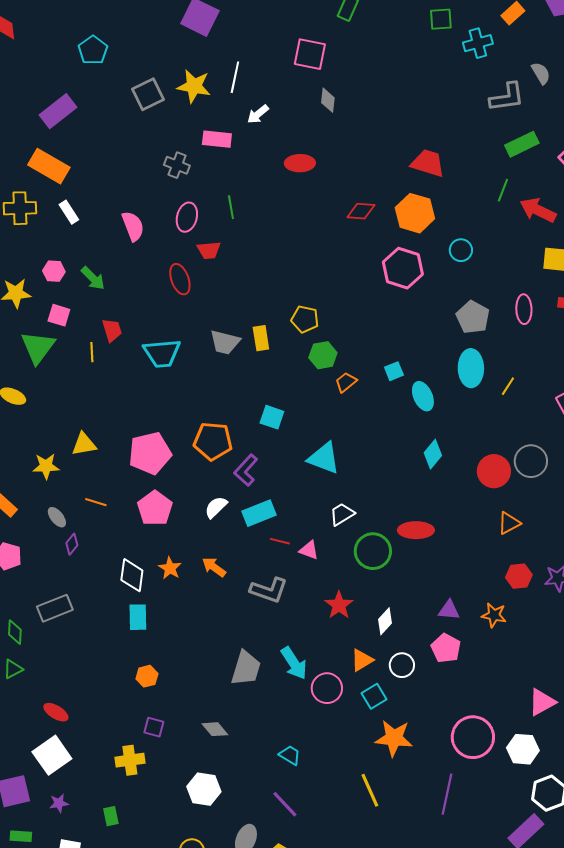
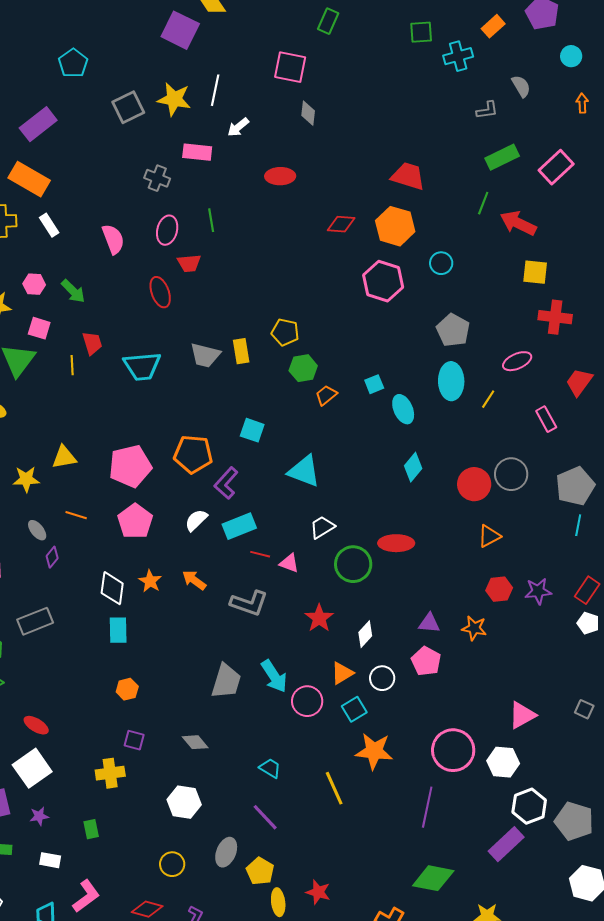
gray L-shape: (507, 97) -> (487, 110), size x0.6
pink ellipse: (524, 309) -> (517, 361), moved, turned 68
yellow line: (370, 790) -> (334, 788), moved

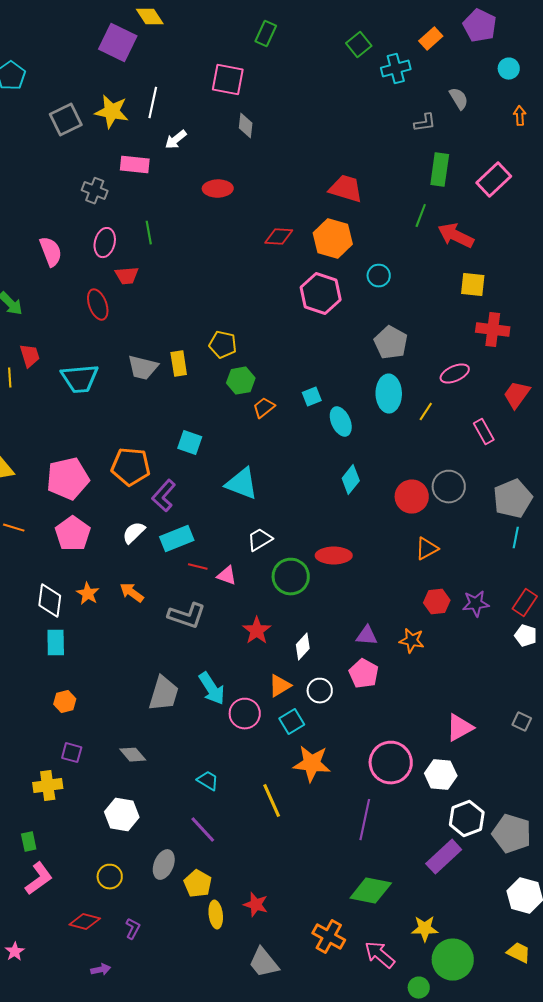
green square: (421, 32) -> (359, 45), turned -35
green rectangle: (502, 157) -> (440, 170), turned -56
pink L-shape: (86, 896) -> (39, 879), moved

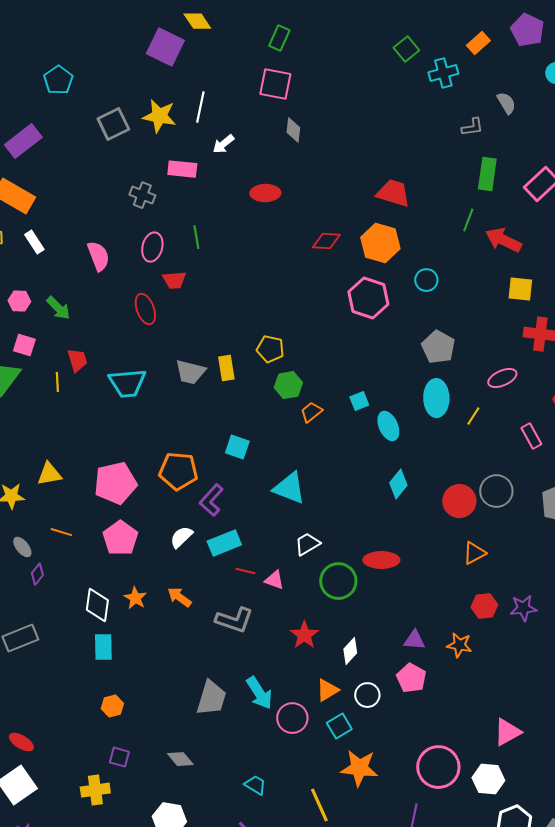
green rectangle: (266, 34) -> (279, 38), moved

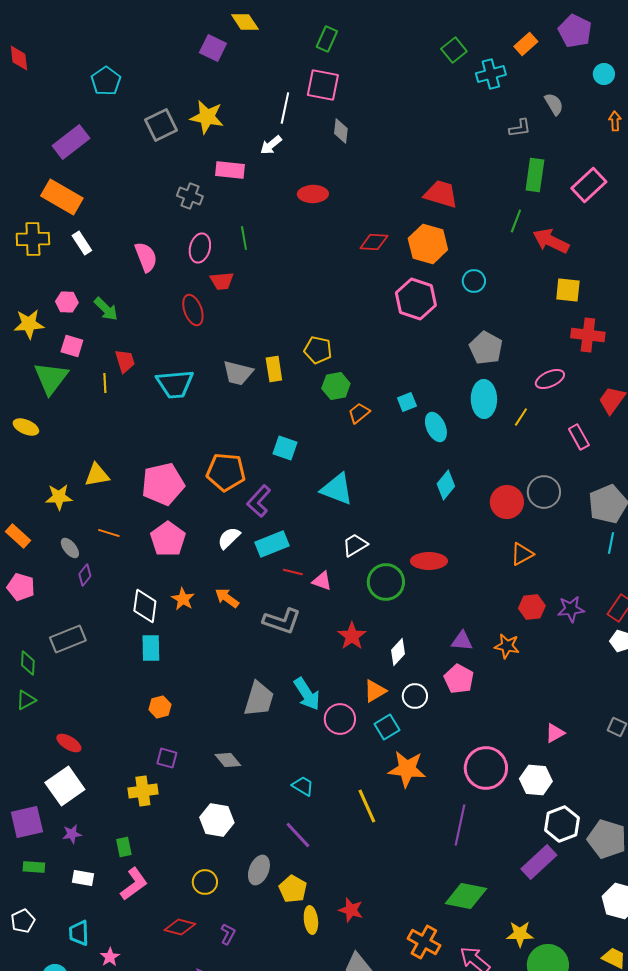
purple square: (165, 47) -> (213, 48), size x0.7
white line: (200, 107) -> (285, 108), moved
pink triangle: (507, 732) -> (555, 733), size x0.7

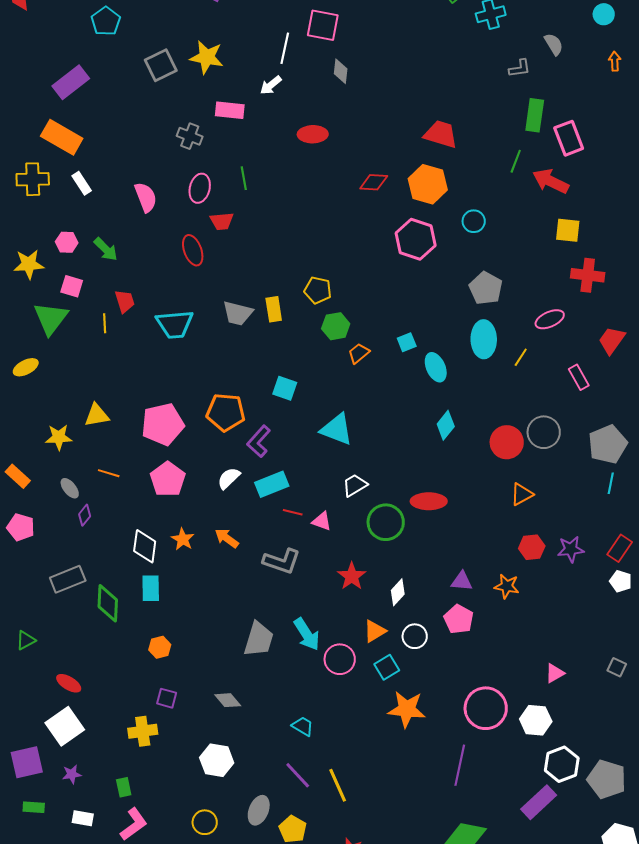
pink rectangle: (589, 185) -> (569, 138), moved, turned -68
yellow ellipse: (26, 427) -> (26, 367), turned -50
green diamond: (28, 663) -> (108, 603), moved, size x1.5
yellow line: (367, 806) -> (338, 785), moved

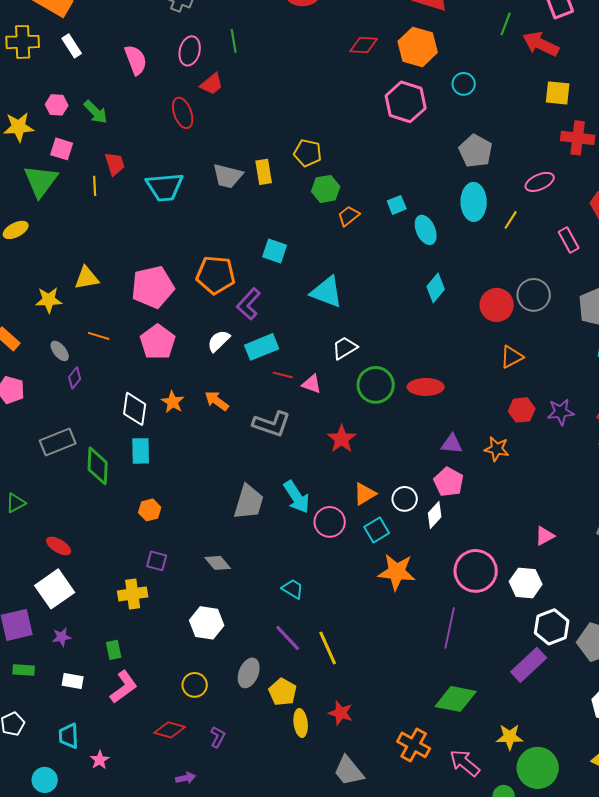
red trapezoid: (222, 221) -> (212, 84), turned -35
red ellipse: (429, 501) -> (426, 387), moved
white diamond: (398, 592) -> (435, 515), moved

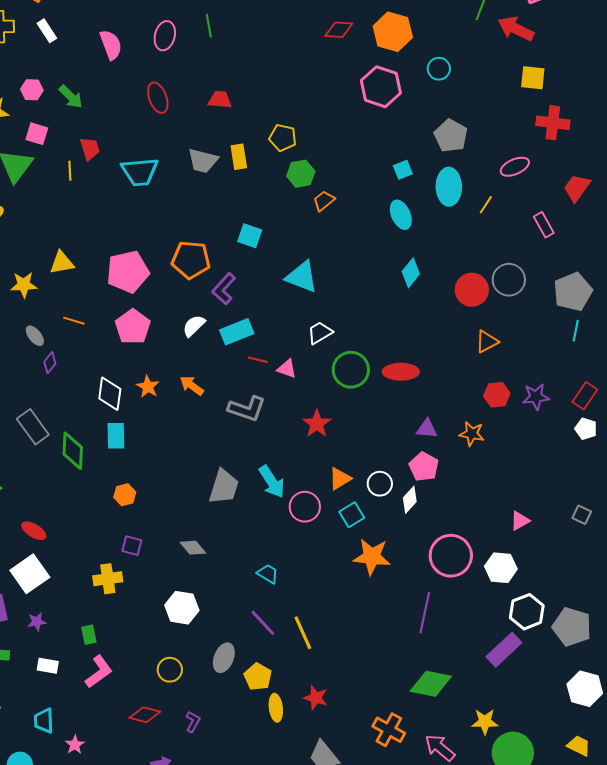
red trapezoid: (212, 84) -> (220, 100), moved, turned -135
cyan square: (397, 205) -> (403, 170), moved
gray rectangle: (58, 442) -> (33, 427), turned 76

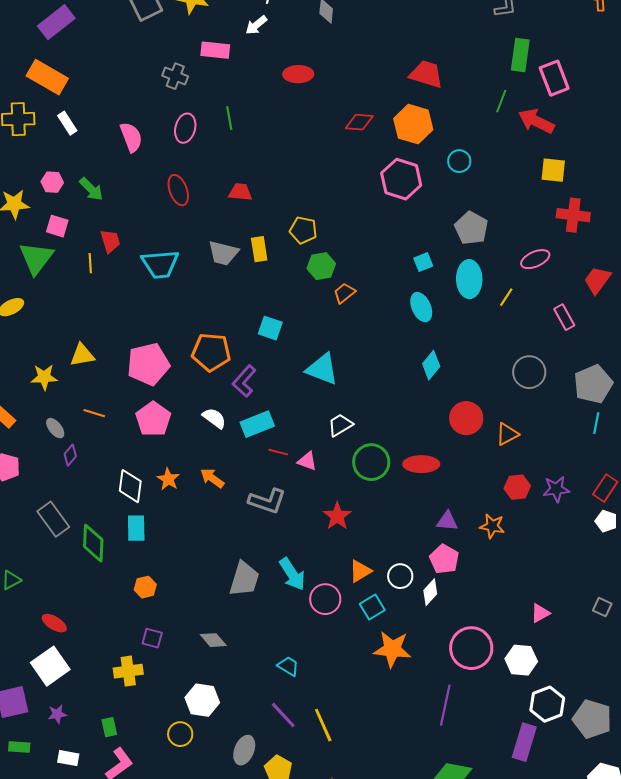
red circle: (472, 290) -> (466, 418), moved
white semicircle: (194, 326) -> (214, 418), turned 80
purple rectangle: (504, 650) -> (524, 742), turned -30
yellow circle: (170, 670) -> (180, 734), moved

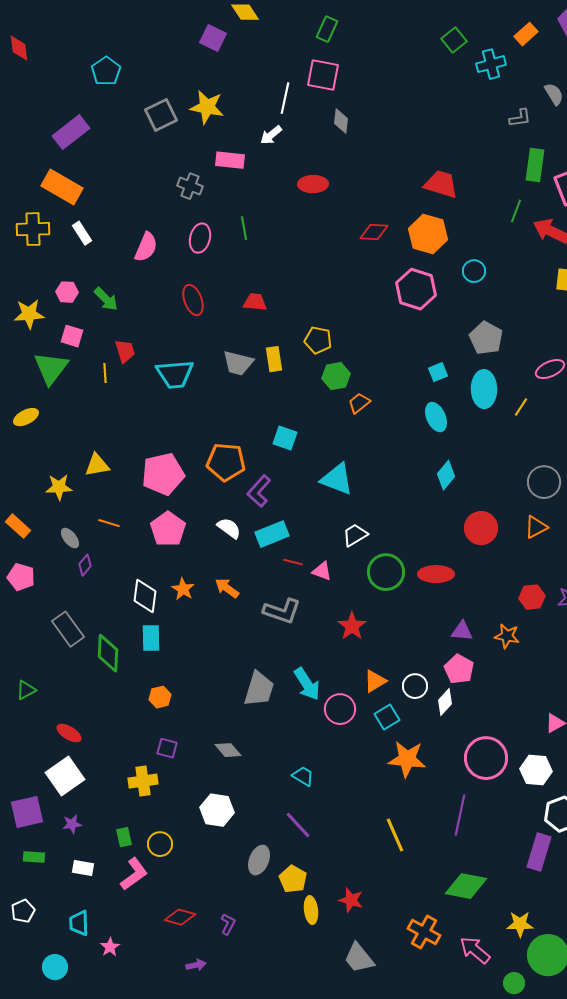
pink semicircle: (131, 137) -> (146, 247), turned 44
orange triangle: (507, 434) -> (536, 527), moved
yellow line: (323, 725) -> (395, 835), moved
yellow circle: (180, 734) -> (160, 844), moved

